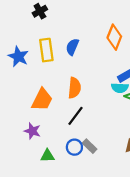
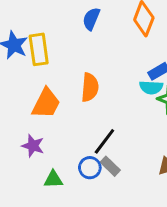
blue semicircle: (72, 47) -> (91, 19), moved
yellow rectangle: (46, 50) -> (39, 49), moved
black line: (76, 116) -> (104, 141), moved

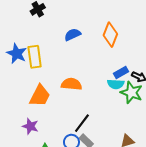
blue semicircle: (91, 19) -> (73, 35), turned 42
orange semicircle: (90, 87) -> (71, 84), turned -90

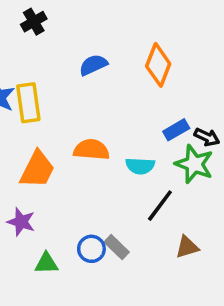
cyan semicircle: (116, 84) -> (140, 166), moved
black line: (82, 123) -> (160, 206), moved

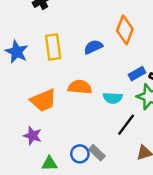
blue semicircle: (93, 65) -> (93, 47), moved
yellow rectangle: (28, 103) -> (53, 47), moved
orange trapezoid: (37, 169) -> (43, 100), turned 40

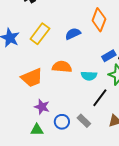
yellow rectangle: (53, 47) -> (40, 34), turned 45
purple star: (32, 136) -> (42, 107), moved
gray rectangle: (97, 153) -> (84, 121), moved

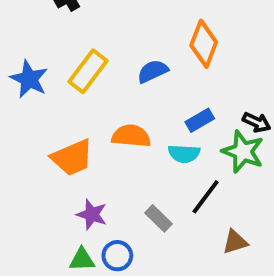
blue rectangle: (109, 56) -> (200, 120), moved
gray rectangle: (84, 121) -> (159, 218), moved
blue circle: (62, 122) -> (117, 256), moved

